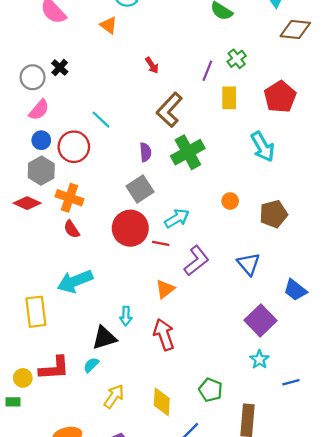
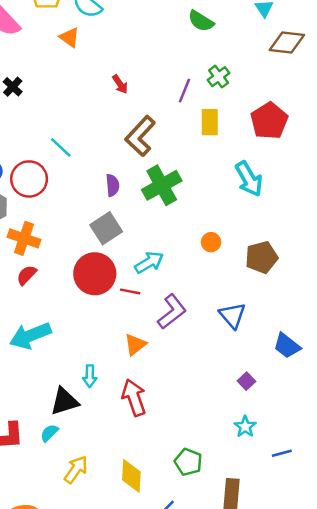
red semicircle: (72, 229) -> (27, 275), turned 78
purple square: (261, 320) -> (246, 381), size x0.5

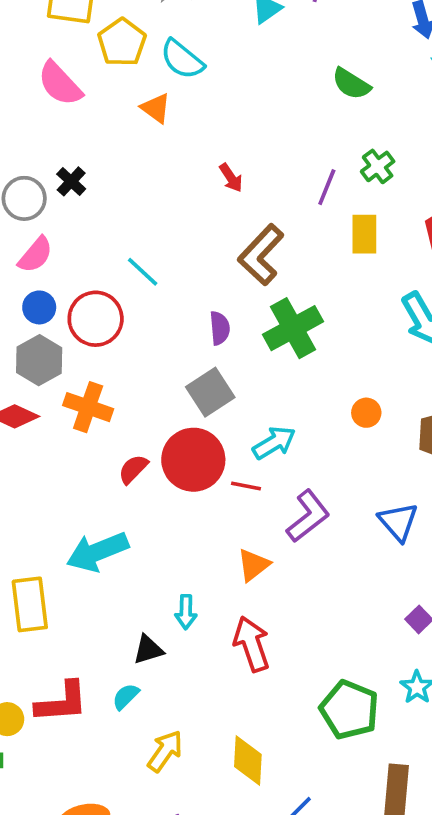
red semicircle: (27, 275) -> (133, 469), moved
black triangle: (64, 401) -> (148, 650), size x0.7
green pentagon: (188, 462) -> (349, 710), moved, size x1.4

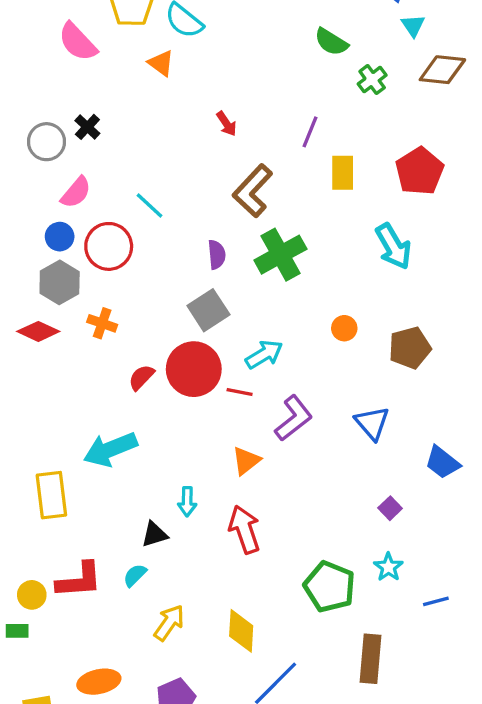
green cross: (378, 166) -> (372, 80), moved
pink semicircle: (35, 255) -> (76, 192), moved
orange cross: (88, 407) -> (102, 323), size x0.7

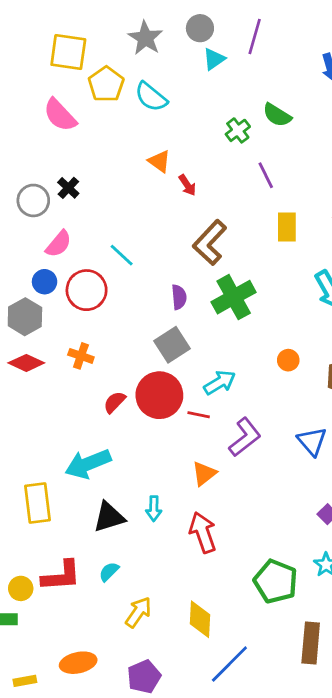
orange triangle: (161, 63) -> (159, 161), moved
green cross: (372, 80) -> (238, 130), moved
purple line: (310, 132) -> (266, 175), moved, turned -48
gray hexagon: (60, 282) -> (25, 317), moved
black triangle: (154, 534) -> (109, 517), moved, size x1.4

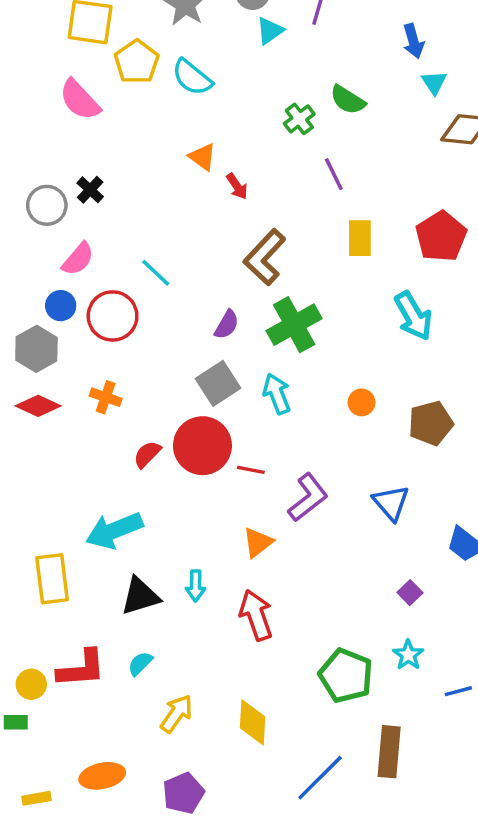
purple semicircle: (179, 297) -> (227, 325), turned 35
cyan arrow: (220, 383) -> (277, 394), moved, turned -80
blue line: (229, 664) -> (320, 778), moved

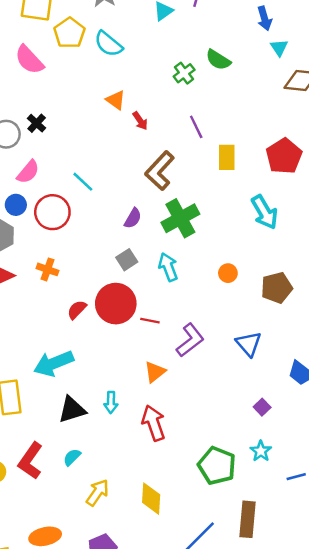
purple line: (334, 174) -> (196, 127), moved
gray square: (218, 383) -> (127, 260), size x0.7
red L-shape: (81, 669) -> (30, 461), turned 129

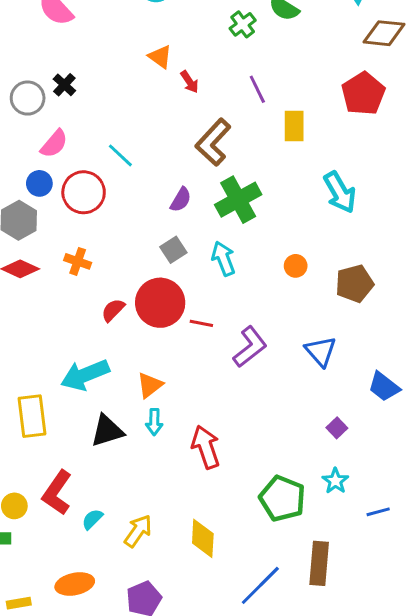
red pentagon: (284, 156) -> (363, 94), moved
orange triangle: (155, 372) -> (150, 385), moved
cyan semicircle: (72, 457) -> (92, 519), moved

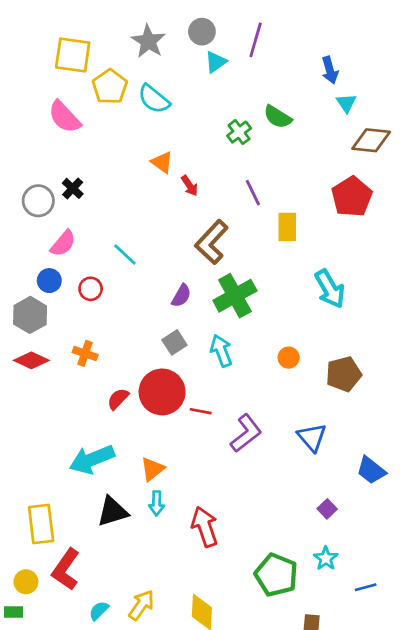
red circle: (84, 192) -> (91, 289), size x0.6
yellow rectangle: (32, 416) -> (41, 524), moved
cyan semicircle: (92, 519) -> (99, 611), moved

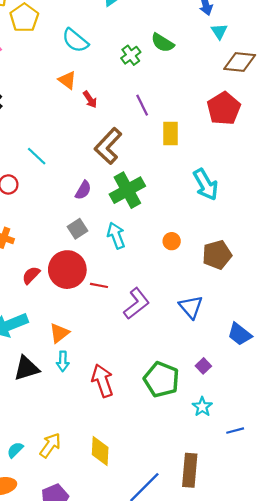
cyan semicircle: (154, 99) -> (75, 40), moved
green pentagon: (276, 575) -> (161, 380), moved

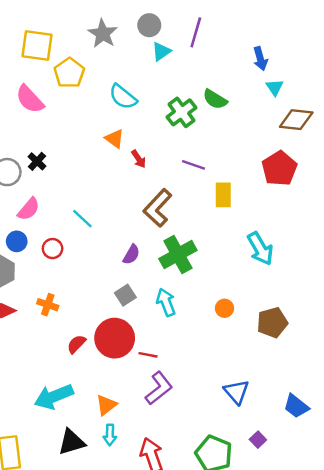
green cross: (131, 55) -> (182, 112), size x1.4
purple line: (142, 105) -> (193, 165), turned -45
purple L-shape: (136, 304) -> (159, 388), moved
blue triangle: (191, 307) -> (236, 392), moved

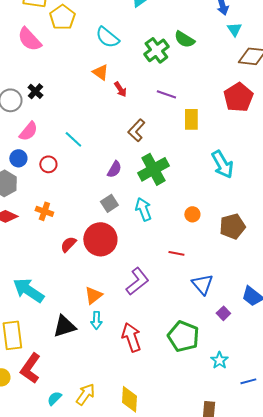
brown L-shape: (158, 208) -> (136, 130), size x0.7
red line: (148, 355) -> (176, 253), moved
cyan arrow: (54, 397) -> (28, 290), moved, turned 56
purple square: (258, 440) -> (223, 313), moved

